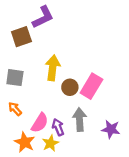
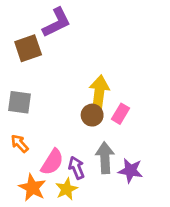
yellow arrow: (53, 68) -> (99, 92), moved
pink rectangle: (91, 86) -> (121, 114), size x0.6
purple star: (111, 129) -> (131, 171), moved

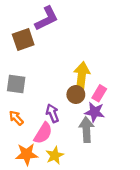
purple arrow: (76, 168) -> (52, 113), moved
purple star: (131, 171) -> (95, 112), moved
orange star: (32, 188) -> (27, 154), turned -30

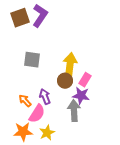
purple L-shape: (47, 18) -> (40, 16), turned -30
brown square: (23, 39) -> (20, 18), moved
gray square: (16, 84) -> (32, 60), moved
orange arrow: (16, 118) -> (25, 101), moved

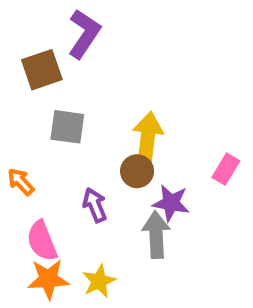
brown square: (20, 18) -> (42, 70), moved
pink rectangle: (85, 80) -> (226, 169), moved
orange arrow: (25, 101) -> (21, 182), moved
pink semicircle: (37, 114) -> (42, 241), moved, turned 126

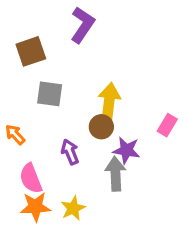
purple L-shape: (84, 34) -> (83, 25), moved

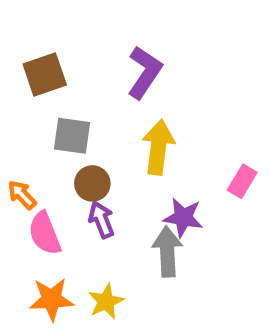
purple L-shape: (83, 25) -> (145, 72), moved
brown circle: (101, 127) -> (92, 183), moved
pink semicircle: (31, 178) -> (45, 233), moved

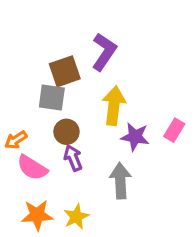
brown square: (45, 74) -> (65, 71), moved
orange arrow: (22, 195) -> (16, 140), turned -80
purple star: (183, 218) -> (135, 137), moved
pink semicircle: (45, 233) -> (32, 168), turned -36

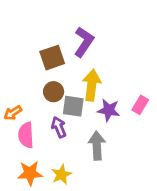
gray square: (52, 97) -> (73, 106), moved
brown circle: (66, 132) -> (54, 92), moved
pink semicircle: (32, 168) -> (26, 135), turned 55

